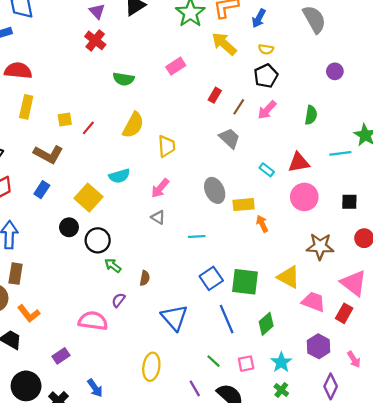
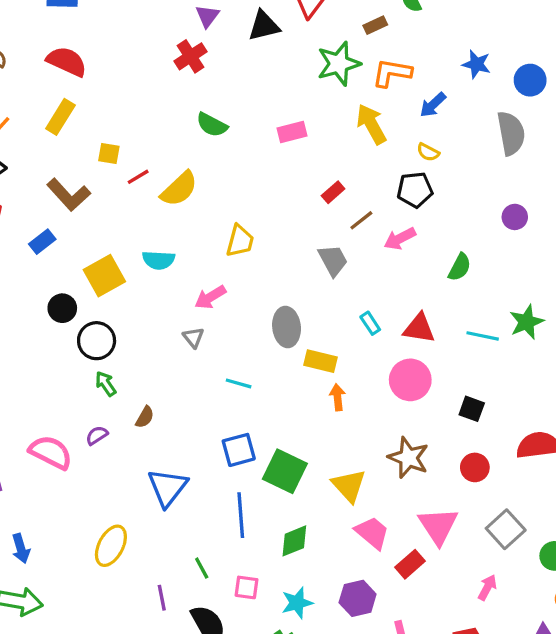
yellow semicircle: (133, 125) -> (179, 189), moved

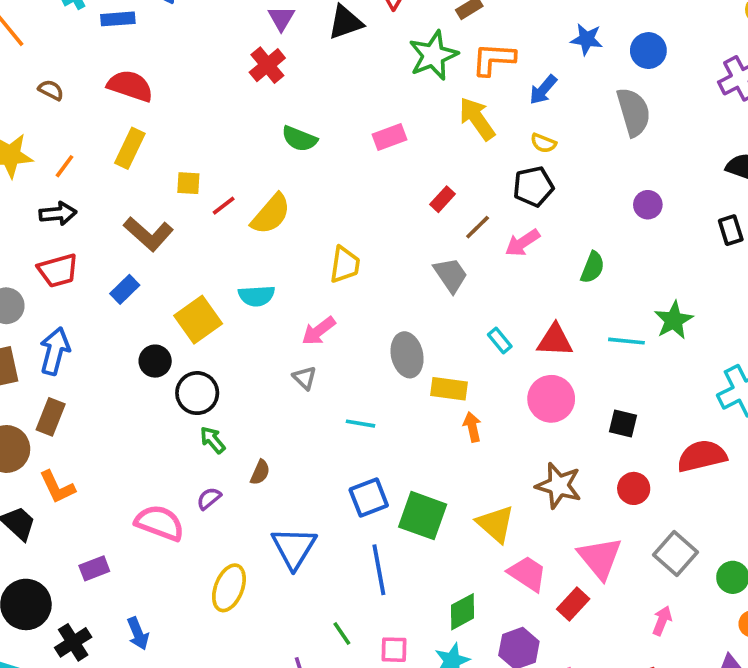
green diamond: (294, 541) -> (462, 612), moved
yellow ellipse: (111, 546) -> (229, 588), moved

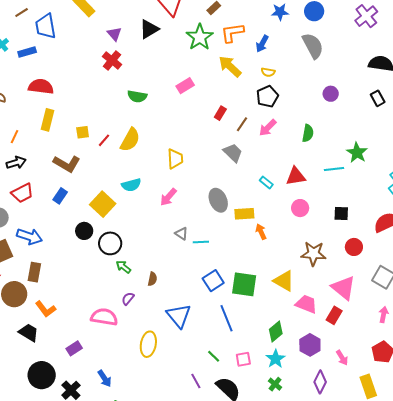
blue arrow: (55, 351) -> (29, 236), turned 105
gray triangle: (305, 378) -> (181, 234), moved
pink circle: (551, 399) -> (300, 208), size x0.7

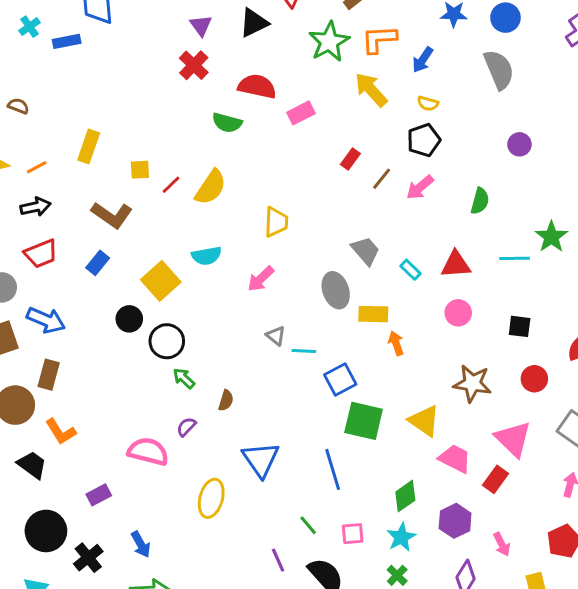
red semicircle: (41, 86) -> (257, 86), moved
orange line: (15, 137) -> (37, 167), turned 32
gray trapezoid: (233, 153) -> (366, 251), moved
blue square: (213, 281) -> (340, 379), moved

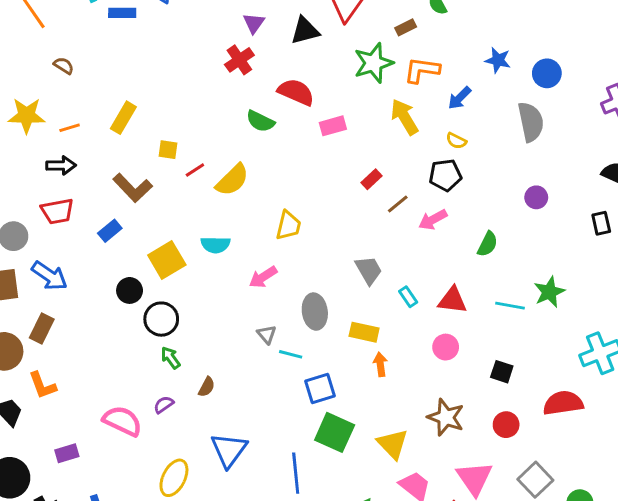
gray ellipse: (336, 290) -> (315, 312), moved

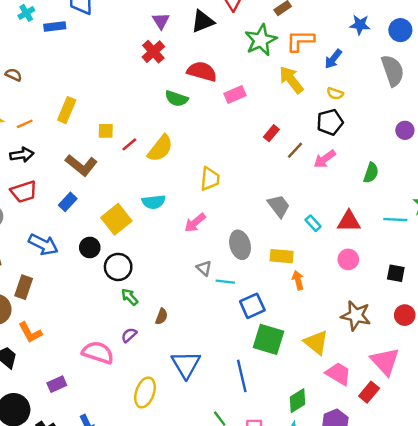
blue arrow: (49, 276) -> (43, 244), moved

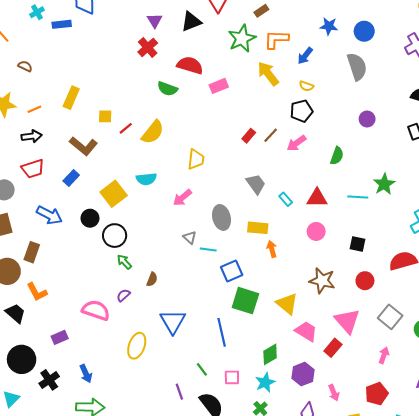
red rectangle: (271, 133) -> (249, 136), moved

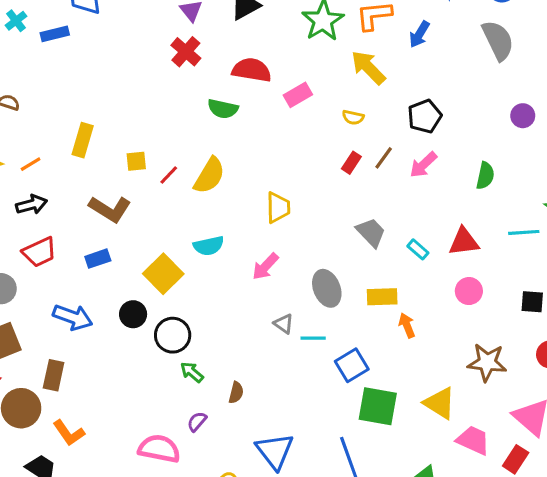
yellow semicircle: (306, 86) -> (353, 117), moved
blue rectangle: (71, 178) -> (98, 259), turned 35

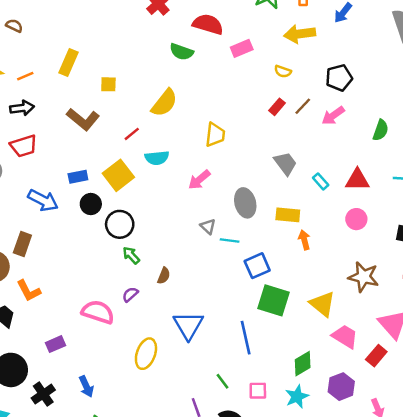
yellow arrow: (368, 67) -> (300, 34), turned -60
red line: (169, 175) -> (132, 134), moved
blue rectangle: (98, 259) -> (78, 177), moved

